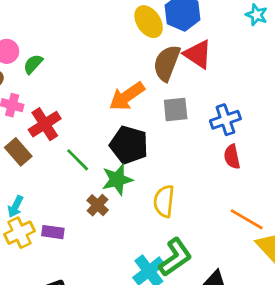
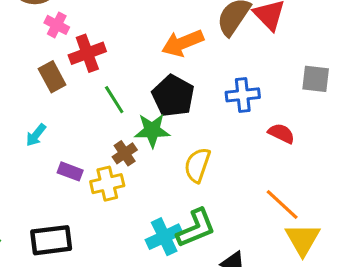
gray square: (176, 109) -> (316, 79), moved
blue cross: (225, 120) -> (243, 95), moved
red semicircle: (232, 157) -> (281, 133), turned 115
yellow cross: (19, 233) -> (107, 184), moved

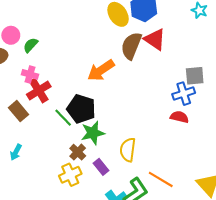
pink cross: (57, 25) -> (30, 74), moved
blue cross: (243, 95) -> (184, 94), moved
black pentagon: (173, 96) -> (81, 109), moved
purple rectangle: (70, 171) -> (101, 167), moved, turned 42
orange line: (282, 204) -> (161, 179), moved

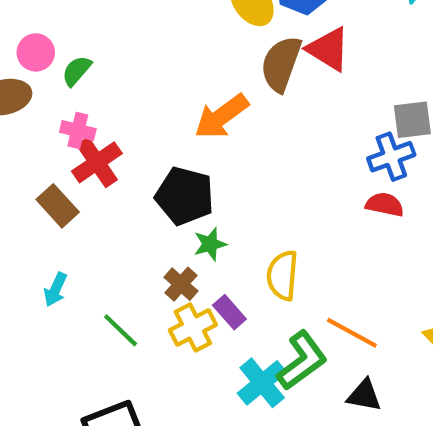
green line: (63, 118) -> (121, 330), moved
green star: (93, 133) -> (210, 244), size x0.7
yellow cross: (70, 175) -> (193, 328), moved

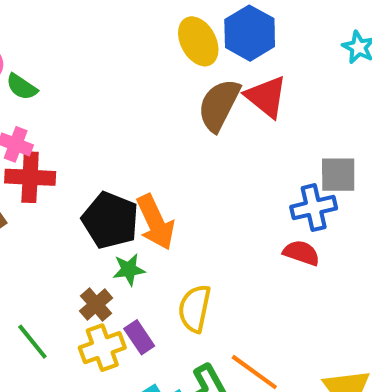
green semicircle: (77, 71) -> (22, 87), turned -104
orange arrow: (221, 116) -> (155, 222), moved, turned -86
red cross: (97, 162) -> (30, 177), turned 30

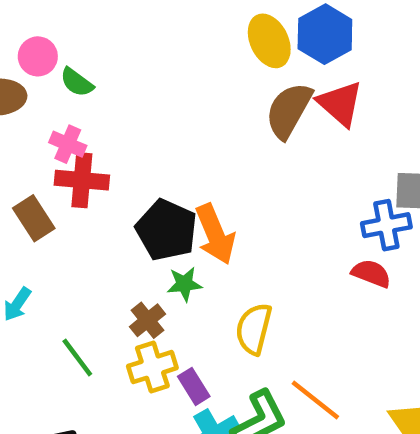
purple rectangle: (139, 337) -> (194, 386), moved

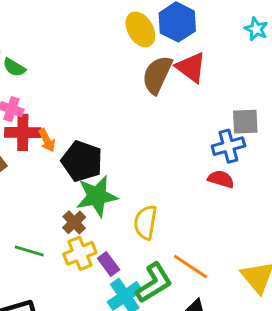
orange arrow: (215, 234) -> (47, 140), moved, size x0.6
green star: (184, 284) -> (97, 196), size x1.8
green line: (77, 358) -> (29, 251), turned -32

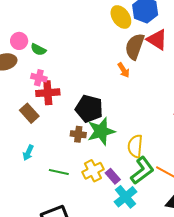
orange arrow: (47, 140) -> (124, 70), moved
brown cross: (74, 222) -> (78, 134), moved, turned -35
green L-shape: (154, 283) -> (142, 171), moved

